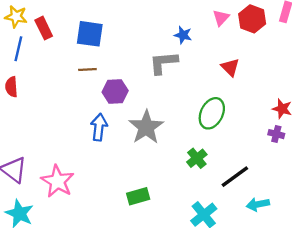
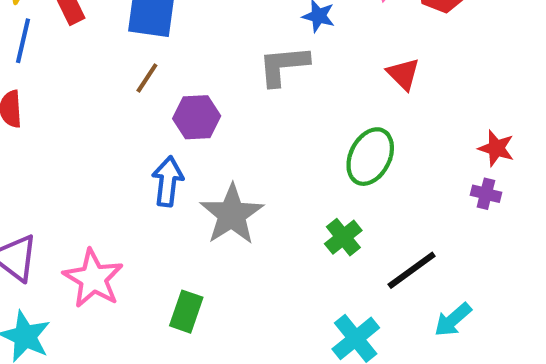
brown line: (87, 70) -> (147, 78), turned -54
gray star: (146, 127) -> (232, 214), moved
green rectangle: (138, 196) -> (186, 312), moved, turned -55
cyan arrow: (258, 204) -> (453, 320), turned -30

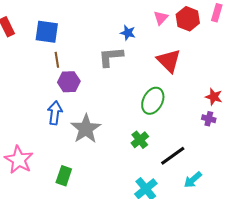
red triangle: (403, 74) -> (169, 61), size x1.5
brown line: (147, 78) -> (57, 60), moved, turned -42

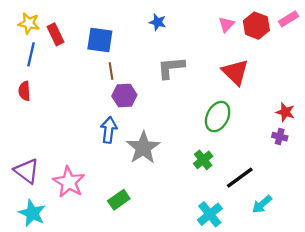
pink rectangle: (217, 13) -> (289, 19), turned 42
blue star: (128, 33) -> (158, 22), moved
green rectangle: (64, 176) -> (119, 200), turned 36

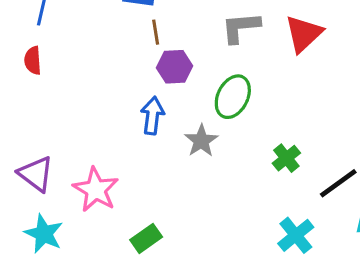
red triangle: (235, 72) -> (304, 34), moved, turned 32
green ellipse: (218, 117) -> (233, 97), moved
gray star: (143, 148) -> (201, 141), size x0.7
green rectangle: (119, 200) -> (146, 238), moved

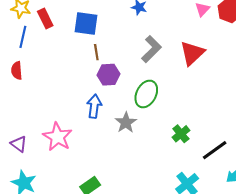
gray L-shape: (241, 27) -> (151, 49), turned 140
purple triangle: (36, 174) -> (19, 144), size x0.7
pink star: (96, 190) -> (57, 137), moved

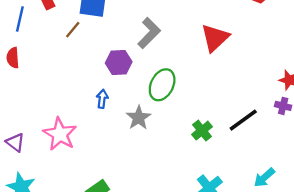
gray L-shape: (151, 49) -> (149, 33), moved
brown line: (96, 52) -> (73, 30), moved, turned 49
blue arrow: (94, 106) -> (102, 99), size x0.7
black line: (215, 150) -> (243, 120), moved

